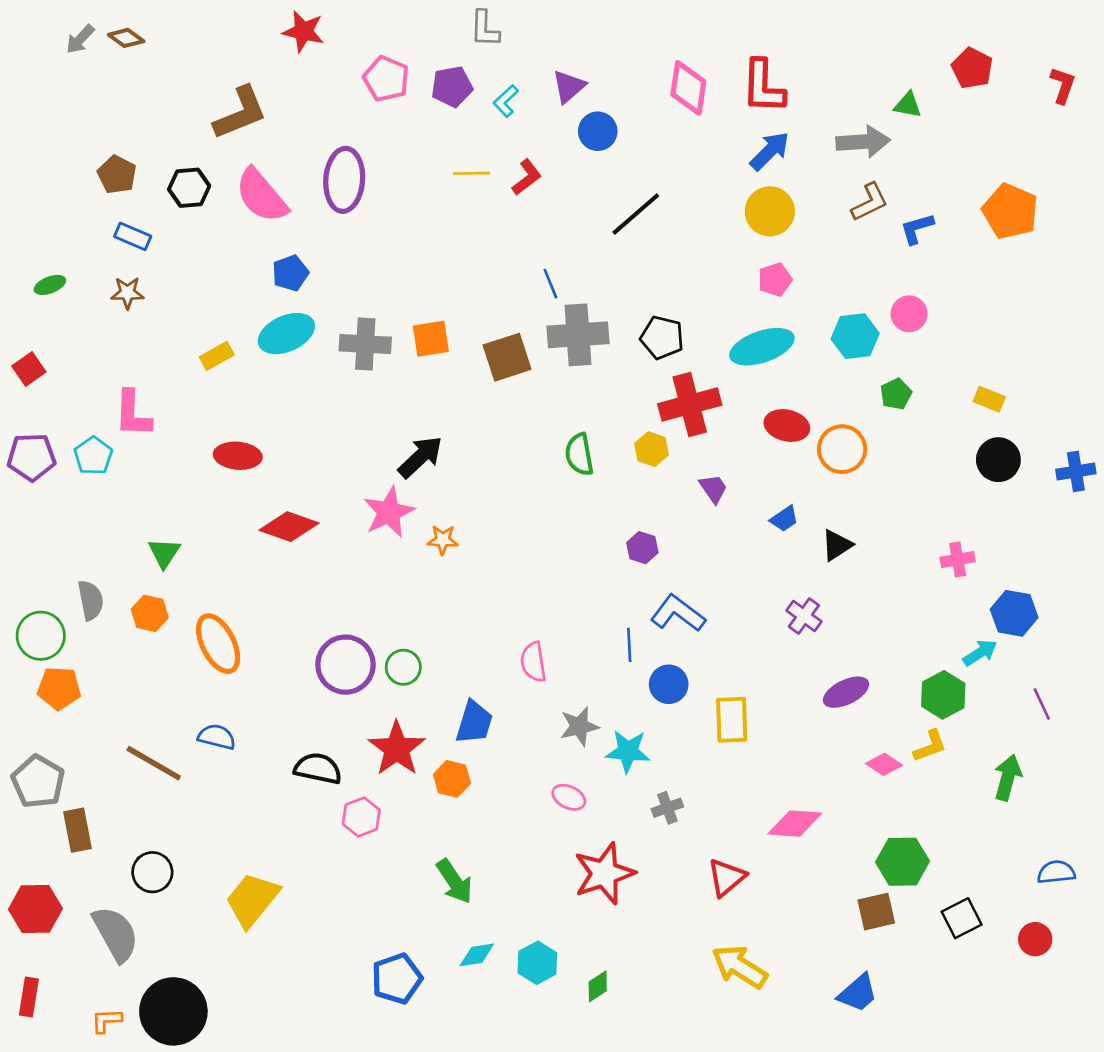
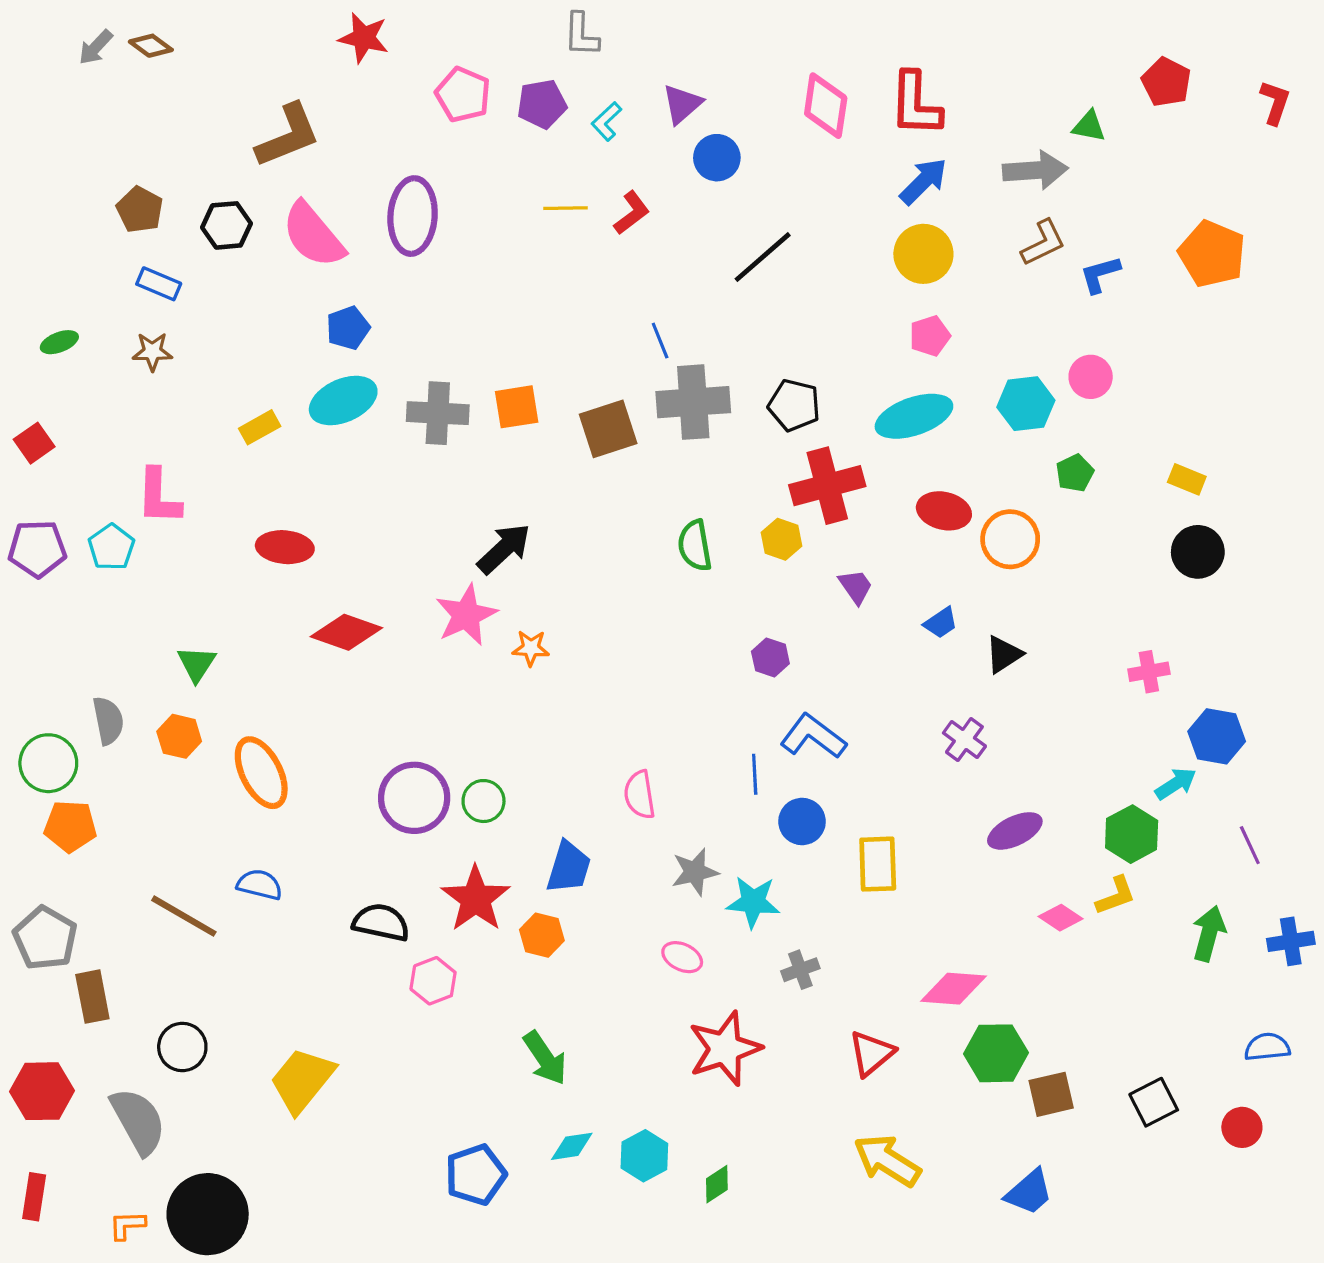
blue cross: (1076, 471) -> (1291, 941), moved
green hexagon: (902, 862) -> (996, 1053), moved

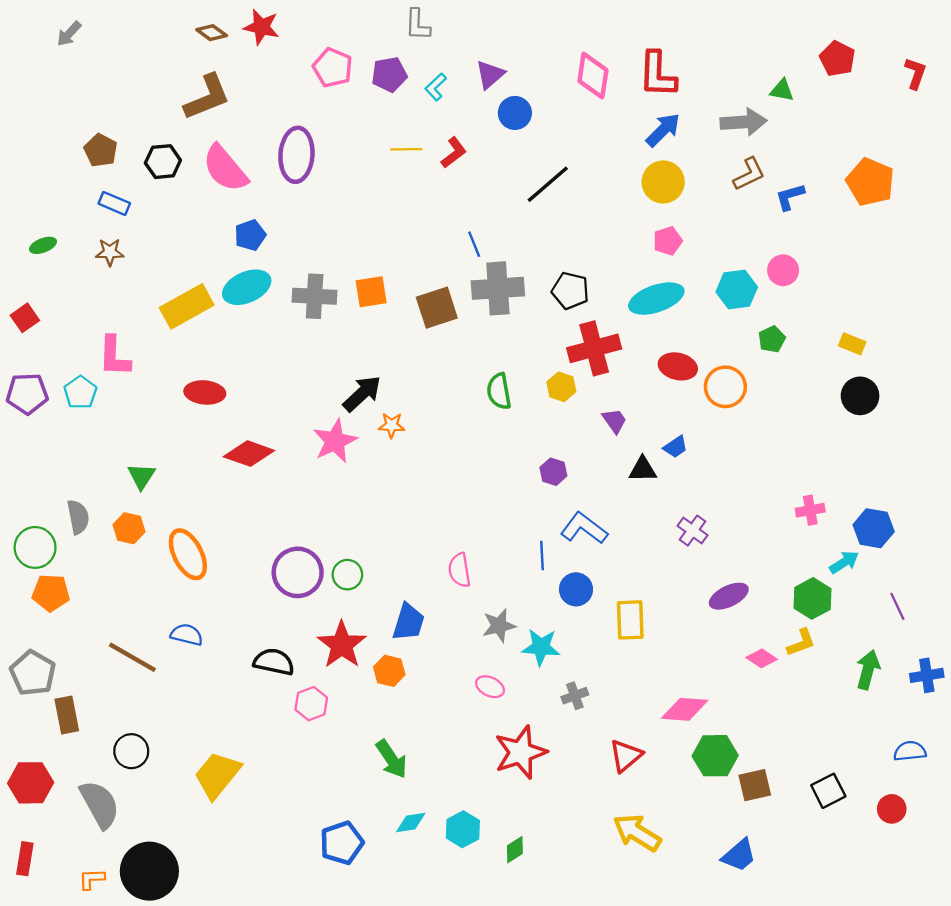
brown diamond: (151, 46) -> (212, 33), moved
yellow rectangle: (260, 427) -> (187, 306), size x1.8
orange star: (531, 648) -> (392, 425), moved
black triangle: (1004, 654) -> (643, 469), moved, turned 32
pink cross: (1149, 672) -> (810, 510), moved

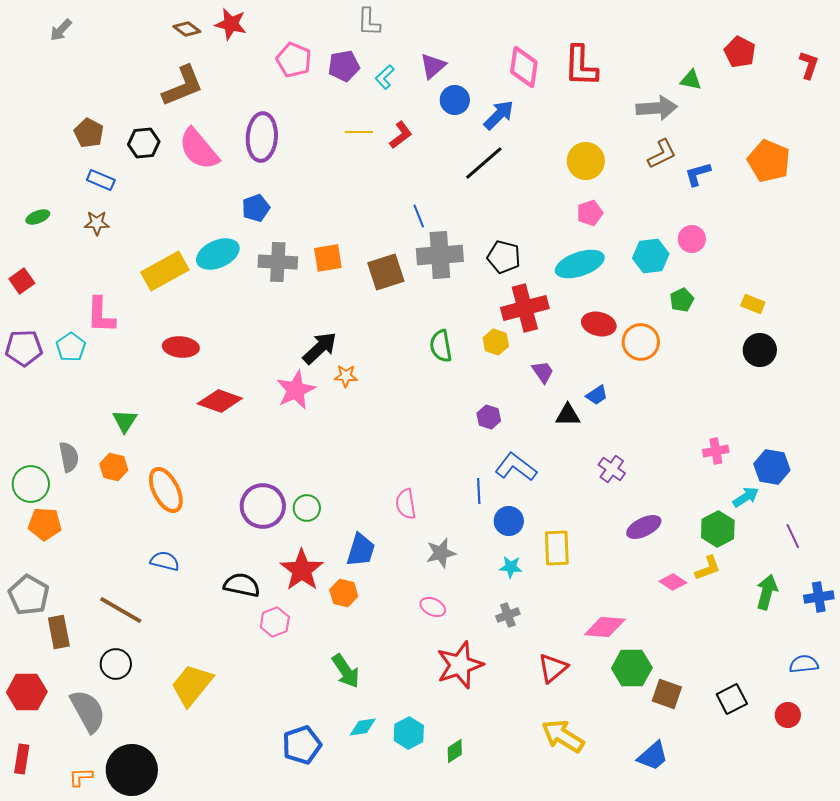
blue arrow: (663, 130) -> (499, 115), moved
blue pentagon: (250, 235) -> (256, 208), moved
cyan star: (541, 647) -> (511, 567), moved, size x0.7
brown line: (132, 657) -> (121, 610), moved
brown square: (755, 785) -> (667, 694), turned 32

